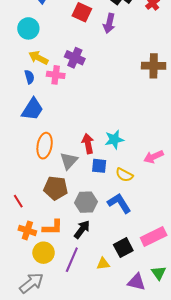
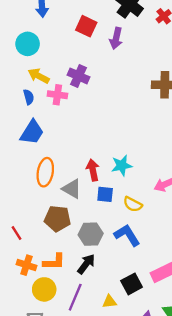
gray triangle: (69, 161) -> (72, 189), turned -42

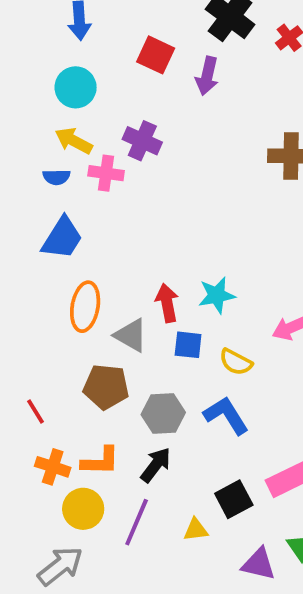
cyan circle: (28, 44) -> (76, 87), moved
blue semicircle: (29, 97) -> (56, 177), turned 104

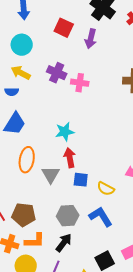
pink cross: (106, 173) -> (80, 83), moved
cyan star: (217, 295) -> (65, 132), moved
gray triangle: (131, 335) -> (51, 175), turned 30
brown pentagon: (106, 387) -> (24, 215), moved

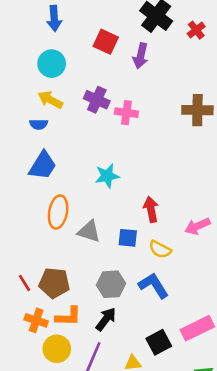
red arrow: (70, 158) -> (151, 209), moved
gray triangle: (51, 175) -> (89, 231), turned -42

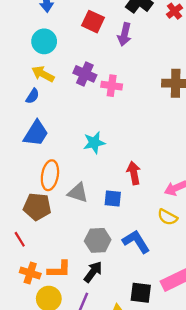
blue semicircle: (39, 124) -> (32, 96), turned -56
yellow semicircle: (160, 249) -> (168, 217), moved
brown pentagon: (54, 283) -> (37, 207), moved
black square: (159, 342) -> (141, 293), turned 35

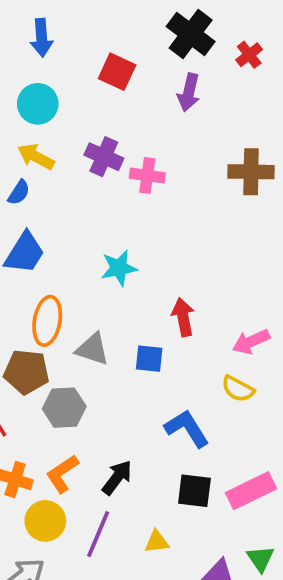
purple arrow: (124, 34) -> (189, 92), moved
gray hexagon: (98, 240) -> (64, 408), moved
orange L-shape: (59, 270) -> (62, 474), turned 145
black square: (141, 293) -> (194, 491), moved

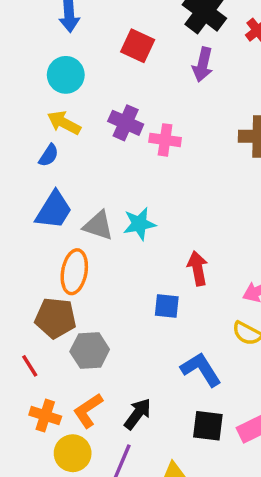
gray triangle: (92, 349) -> (98, 226), moved

